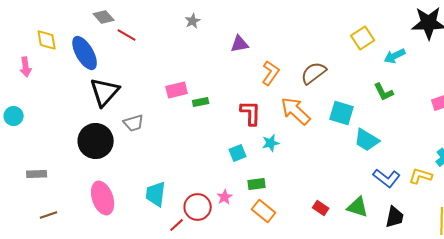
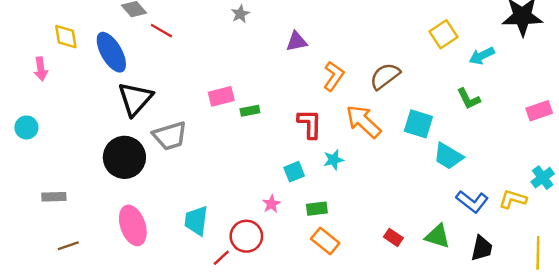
gray trapezoid: (134, 123) -> (170, 136), size x1.4
pink star: (225, 197) -> (271, 204), moved

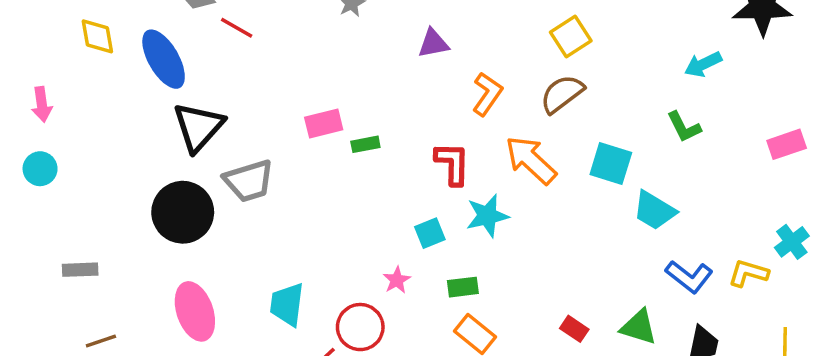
yellow square: (444, 34) -> (571, 36), moved
pink arrow: (41, 69) -> (42, 104), moved
cyan star: (334, 160) -> (487, 216), size x1.4

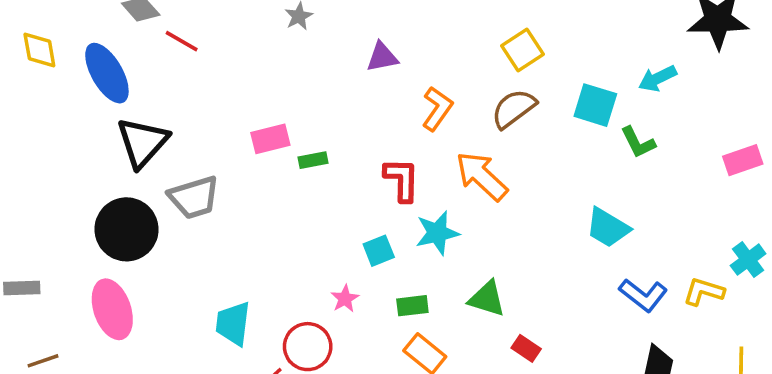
cyan square: (611, 164) -> (595, 105), moved
pink ellipse: (195, 311) -> (112, 309), moved
green triangle: (639, 327) -> (487, 299), moved

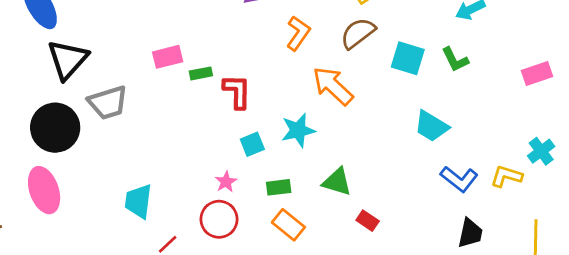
cyan square: (595, 105) -> (408, 58), moved
red L-shape: (402, 180) -> (237, 92), moved
red circle: (308, 347) -> (219, 219), moved

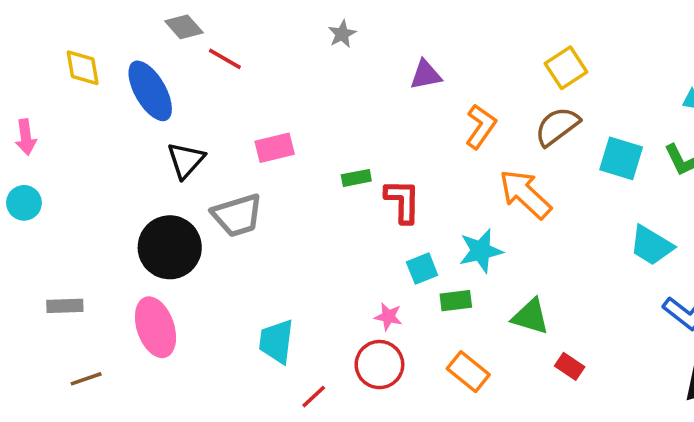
pink rectangle: (168, 57) -> (275, 148), moved
black triangle: (68, 60) -> (186, 160), size x0.7
pink star: (226, 182) -> (388, 317), turned -30
green rectangle: (279, 187) -> (456, 301), moved

